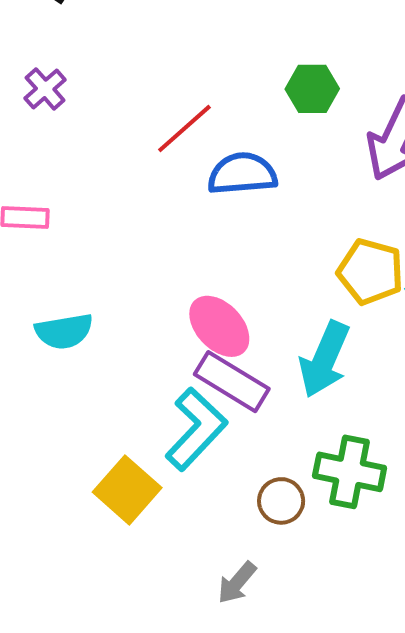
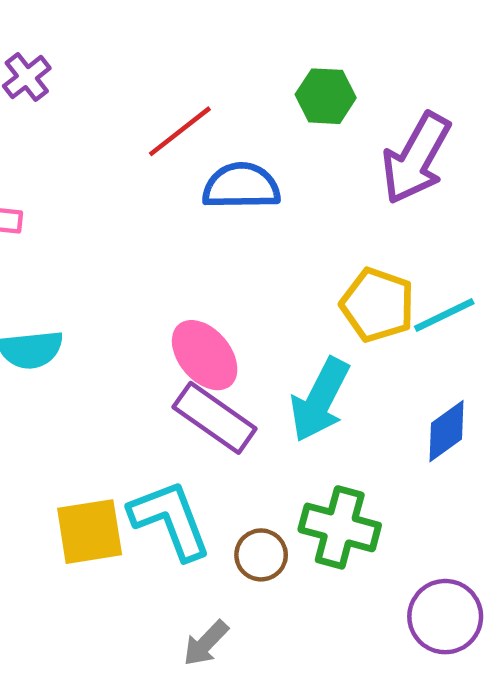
cyan L-shape: (196, 429) -> (170, 520), moved, turned -68
yellow square: (127, 490) -> (90, 532), turned 36

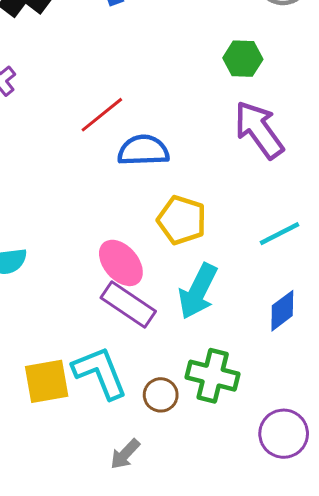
green hexagon: (326, 96) -> (243, 59), moved
purple arrow: (416, 158) -> (259, 130), turned 116
yellow pentagon: (378, 305) -> (182, 220), moved

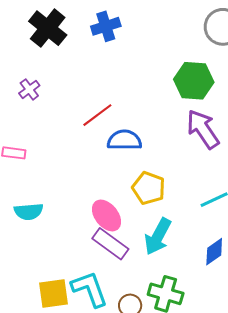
green hexagon: (243, 59) -> (194, 81), size x1.5

